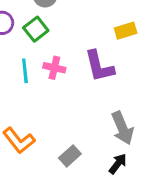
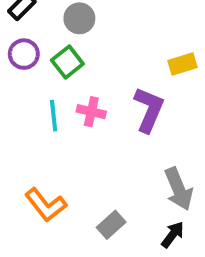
purple L-shape: (99, 66) -> (149, 110), turned -144

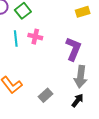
purple L-shape: (149, 110) -> (73, 49), moved
gray arrow: (179, 189) -> (81, 77), turned 30

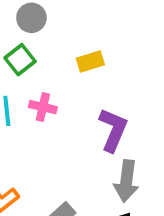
yellow rectangle: (83, 12) -> (90, 62), moved

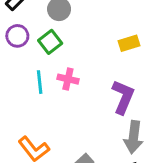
yellow rectangle: (90, 62) -> (129, 43), moved

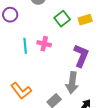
green square: (50, 42) -> (62, 19), moved
gray arrow: (133, 137) -> (72, 83), moved

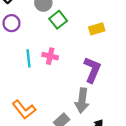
green square: (62, 19) -> (58, 20), moved

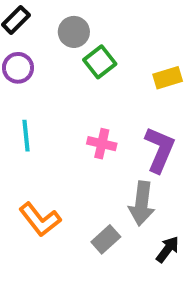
pink cross: (50, 56) -> (102, 144), moved
cyan line: (29, 58) -> (26, 136), moved

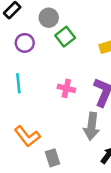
purple circle: (18, 68) -> (25, 43), moved
gray rectangle: (106, 239) -> (52, 158), moved, turned -66

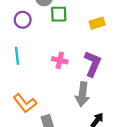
green square: (65, 37) -> (59, 14), turned 36

